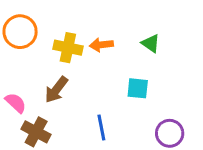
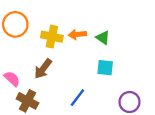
green triangle: (151, 43) -> (103, 38), moved
blue line: (101, 127) -> (77, 98), turned 48

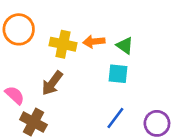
cyan square: (105, 68) -> (118, 74), moved
blue line: (77, 98) -> (115, 118), moved

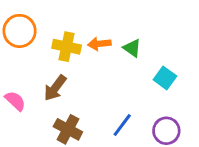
cyan square: (118, 74) -> (165, 78), moved, turned 30
brown cross: (33, 122) -> (68, 129), moved

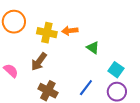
green triangle: (132, 48) -> (93, 48), moved
cyan square: (165, 78) -> (116, 70), moved

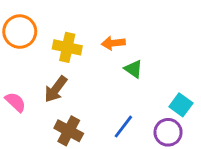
orange arrow: (70, 31) -> (113, 43), moved
cyan square: (116, 70) -> (181, 105), moved

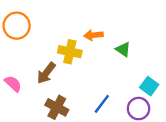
yellow cross: (67, 47) -> (70, 52), moved
green triangle: (133, 69) -> (123, 49), moved

